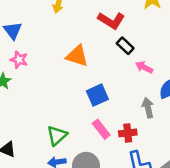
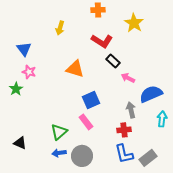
pink rectangle: (101, 129) -> (86, 122), moved
red cross: (128, 133) -> (124, 130), moved

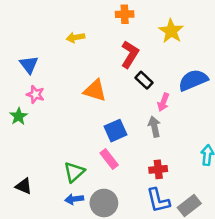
yellow arrow: (60, 28) -> (75, 37), turned 64
red L-shape: (102, 41) -> (130, 54), turned -90
pink arrow: (128, 78) -> (163, 102), turned -96
blue semicircle: (151, 94) -> (193, 80), moved
gray arrow: (131, 110) -> (154, 127), moved

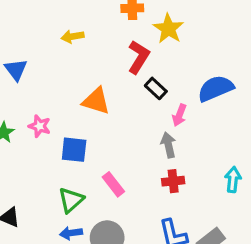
yellow star: (171, 31) -> (168, 29), moved
pink star: (35, 94) -> (40, 126), moved
blue square: (116, 131) -> (74, 150), moved, turned 30
red cross: (158, 169) -> (173, 181), moved

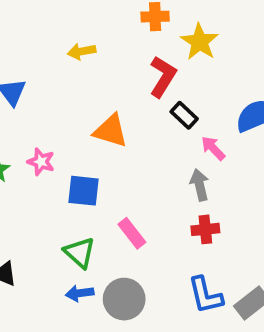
pink arrow: (179, 115) -> (213, 148), turned 115
green triangle: (71, 200) -> (80, 253), turned -36

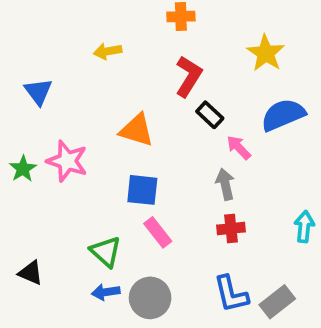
yellow star: (200, 42) -> (266, 53), moved
pink star: (41, 162) -> (67, 161), size x1.5
blue square: (84, 191) -> (142, 190), moved

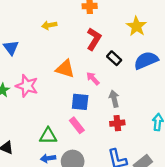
black rectangle: (210, 115) -> (114, 58), moved
pink arrow: (239, 148) -> (93, 78), moved
blue square: (142, 190) -> (80, 102), moved
green triangle: (106, 252) -> (48, 136), turned -42

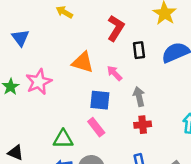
yellow arrow: (49, 25) -> (64, 12), turned 40
black rectangle: (114, 58) -> (139, 50), turned 40
pink star: (27, 86) -> (39, 82), turned 30

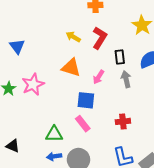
yellow arrow: (64, 12) -> (73, 37), moved
pink arrow: (115, 73) -> (99, 77), turned -104
gray arrow: (139, 96) -> (126, 79), moved

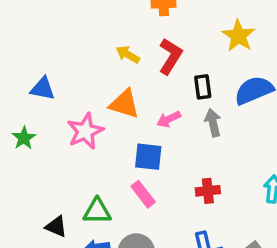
blue triangle: (17, 46) -> (43, 89), moved, turned -42
pink arrow: (99, 77) -> (169, 119), turned 32
pink star: (33, 84) -> (85, 131), moved
black triangle: (13, 146) -> (56, 227), moved

